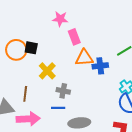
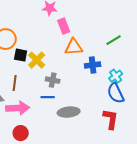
black square: (31, 48) -> (21, 55), moved
blue cross: (100, 66) -> (93, 65), moved

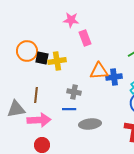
orange triangle: (74, 47) -> (99, 71), moved
black square: (21, 55) -> (42, 58), moved
yellow cross: (37, 60) -> (57, 61), moved, turned 36

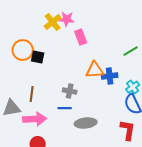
yellow cross: (57, 61) -> (53, 22), moved, turned -30

